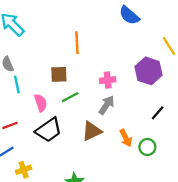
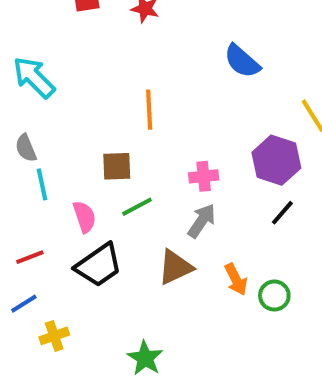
black line: (158, 113) -> (282, 213), moved

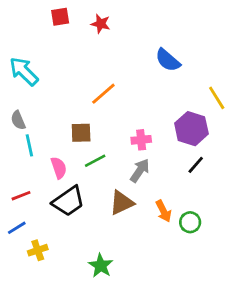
orange line: (149, 110) -> (103, 94), turned 52

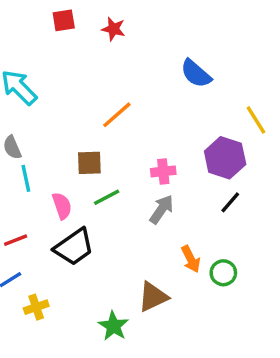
brown triangle: (122, 203) -> (153, 297), moved

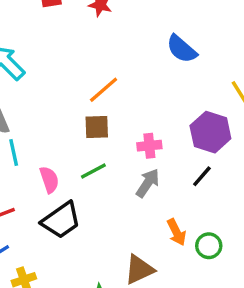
brown square: (89, 163) -> (97, 127), moved
black line: (230, 202) -> (202, 176), moved

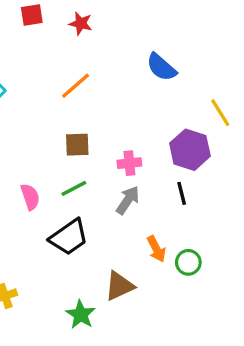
orange line: (104, 90) -> (76, 86), moved
black line: (202, 176) -> (182, 193), turned -55
black trapezoid: (61, 220) -> (69, 237), moved

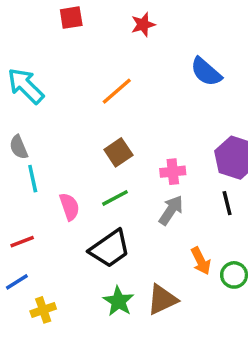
red star: (81, 23) -> (143, 25), moved, turned -30
brown square: (77, 145) -> (118, 152), turned -32
green star: (81, 315) -> (118, 301), moved

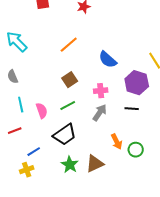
blue semicircle: (206, 72) -> (108, 60), moved
cyan line: (33, 179) -> (21, 105), moved
black line: (227, 203) -> (132, 109), turned -72
blue line: (17, 282) -> (34, 152), moved

